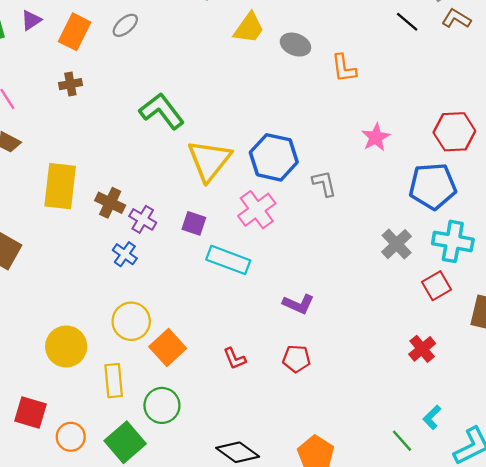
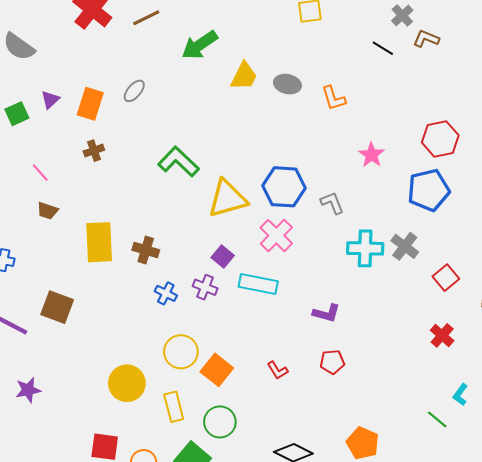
yellow triangle: (209, 160) -> (227, 199), turned 45
purple cross: (143, 219) -> (205, 287), moved
purple square: (194, 223) -> (223, 256), turned 30
cyan cross: (453, 241) -> (365, 248), moved

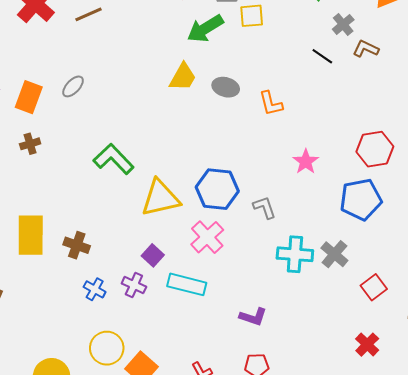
green arrow: (200, 45) -> (205, 29), moved

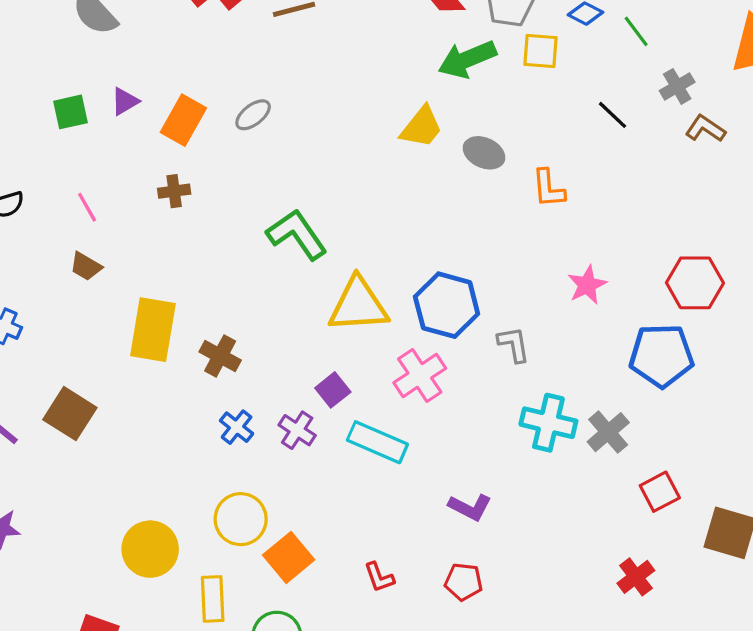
black line: (322, 56) -> (612, 115), moved

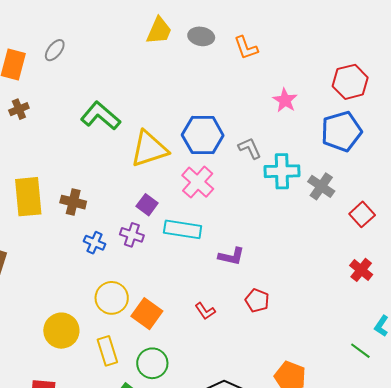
cyan cross: (548, 423) -> (282, 171), moved
purple L-shape: (470, 507) -> (231, 256), moved
red pentagon: (464, 582) -> (257, 300), turned 30

